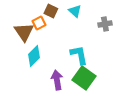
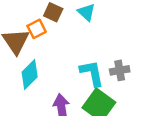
gray cross: (105, 24) -> (120, 70), moved

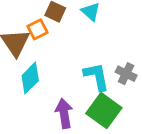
gray cross: (120, 70) -> (126, 74), turned 36

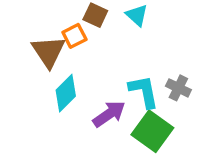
purple arrow: (64, 113) -> (109, 114), moved, turned 64

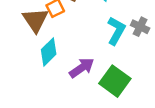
gray cross: (178, 88) -> (140, 27), moved
cyan L-shape: (144, 91) -> (116, 31), moved, turned 40

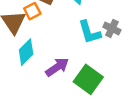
cyan L-shape: (116, 31) -> (90, 32), turned 135

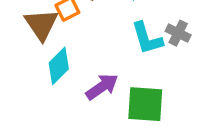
green square: (88, 79) -> (145, 104), turned -32

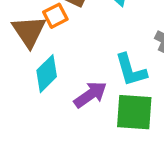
cyan L-shape: (147, 38) -> (131, 70), moved

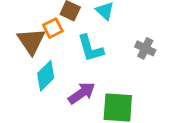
cyan L-shape: (131, 70) -> (90, 48), moved

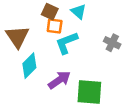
orange square: (53, 28) -> (55, 26), moved, turned 35
cyan L-shape: (90, 48) -> (67, 43), turned 85

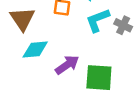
cyan L-shape: (67, 43) -> (98, 20), moved
cyan diamond: (29, 66) -> (35, 50), turned 40

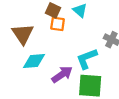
cyan L-shape: (98, 20) -> (87, 59), moved

